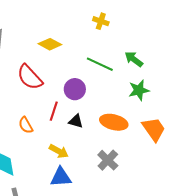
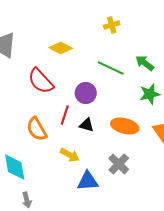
yellow cross: (101, 21) -> (112, 25), turned -35
orange semicircle: (26, 125) -> (37, 129), size x1.4
blue triangle: (61, 177) -> (88, 181), moved

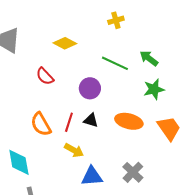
red semicircle: (41, 81) -> (45, 76), size x0.7
red line: (65, 115) -> (69, 122), moved
gray cross: (119, 164) -> (133, 172), moved

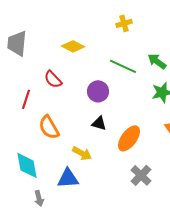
orange ellipse: (129, 121) -> (129, 138), moved, turned -68
red line: (69, 122) -> (26, 99), moved
blue triangle: (92, 176) -> (68, 178), moved

